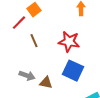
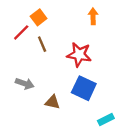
brown line: (34, 41) -> (42, 44), moved
gray arrow: (27, 76) -> (25, 84), moved

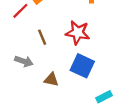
brown line: (42, 44) -> (42, 37), moved

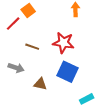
brown line: (42, 37) -> (32, 47), turned -48

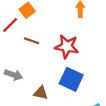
brown line: (32, 47) -> (32, 41), moved

